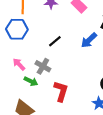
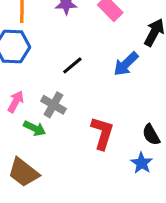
pink arrow: (19, 64) -> (16, 102), turned 72
red L-shape: (61, 91) -> (102, 133), moved

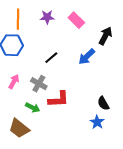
green arrow: (35, 128) -> (33, 108), moved
red L-shape: (102, 133) -> (59, 99), moved, turned 70

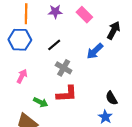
black line: (51, 58) -> (54, 45), moved
gray cross: (39, 84) -> (64, 68), moved

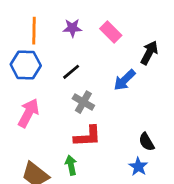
pink arrow: (22, 76) -> (28, 113), size x1.5
green arrow: (41, 102) -> (71, 165), moved, turned -128

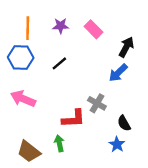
blue arrow: (125, 80) -> (118, 73), moved
gray cross: (83, 102) -> (97, 103), moved
pink arrow: (28, 113) -> (23, 99), turned -95

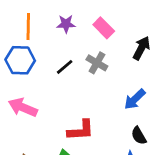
blue arrow: (118, 73) -> (135, 99), moved
gray cross: (97, 103) -> (97, 63), moved

